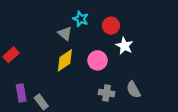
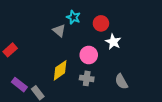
yellow diamond: (65, 60) -> (60, 70), moved
purple rectangle: (21, 93) -> (19, 85), turned -42
gray cross: (106, 93) -> (87, 78), moved

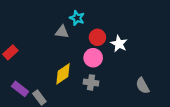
red circle: (101, 23) -> (97, 37), moved
gray triangle: (59, 31) -> (62, 32), turned -32
gray semicircle: (121, 82) -> (143, 86), moved

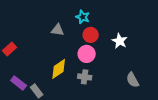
cyan star: (77, 18) -> (83, 17), moved
white star: (119, 44) -> (120, 41), moved

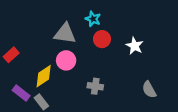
gray triangle: (58, 30) -> (65, 33), size x1.5
pink circle: (87, 54) -> (66, 60), moved
yellow diamond: (59, 69) -> (44, 76), moved

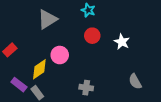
cyan star: (93, 19) -> (88, 10), moved
gray triangle: (65, 33) -> (47, 19), moved, turned -40
gray cross: (95, 86) -> (86, 88), moved

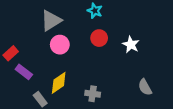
pink circle: (60, 55) -> (60, 45), moved
yellow diamond: (39, 69) -> (59, 83), moved
purple rectangle: (19, 85) -> (24, 72), moved

